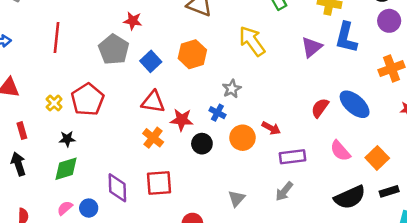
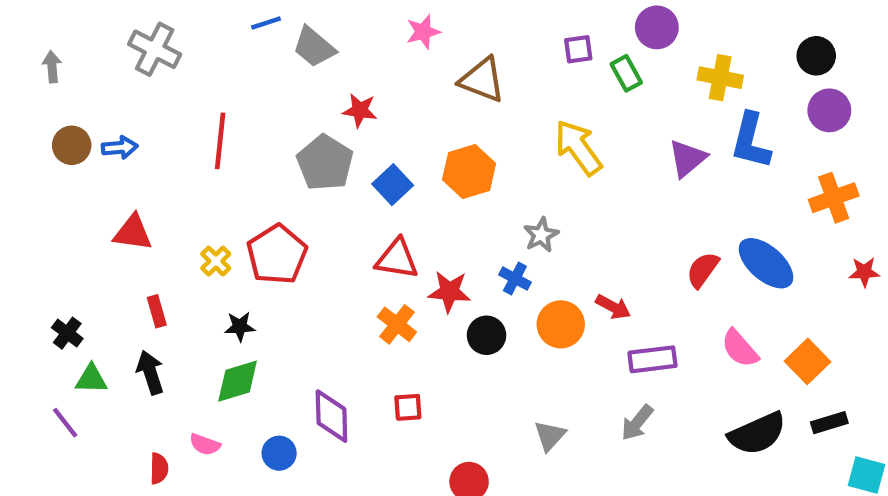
red square: (159, 183) -> (408, 407), size x0.6
pink semicircle: (65, 208) -> (205, 444), moved, turned -119

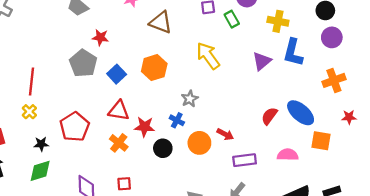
red line: (220, 141) -> (32, 82), moved
red pentagon: (277, 254) -> (75, 127), moved
pink semicircle: (740, 348) -> (288, 155), turned 132
orange square: (807, 361) -> (321, 141), moved, turned -36

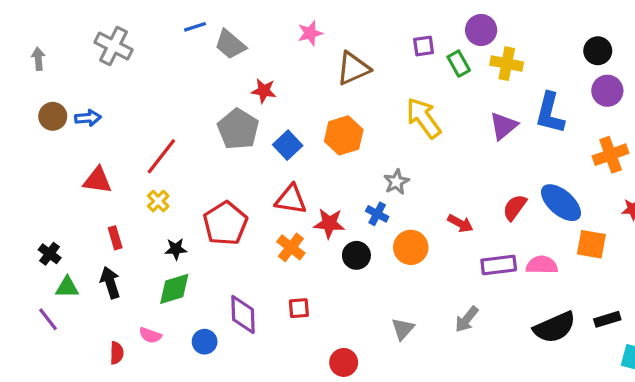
yellow cross: (278, 21) -> (507, 64), moved
brown triangle: (161, 22) -> (353, 68), turned -45
red line: (32, 82) -> (161, 156), turned 32
red arrow: (225, 134) -> (460, 223), moved
purple rectangle: (245, 160) -> (499, 265), moved

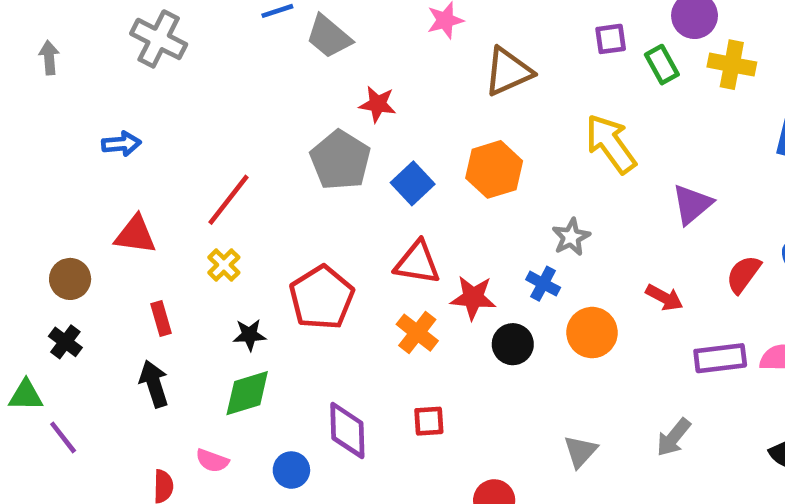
brown circle: (53, 116) -> (70, 279), moved
purple triangle: (503, 126) -> (692, 204), moved
green triangle: (67, 287) -> (26, 395), moved

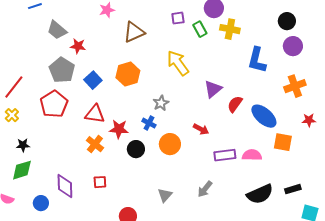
gray trapezoid: (329, 37) -> (57, 30), moved
red semicircle: (743, 274) -> (235, 104), moved
red pentagon: (322, 298) -> (54, 104), moved

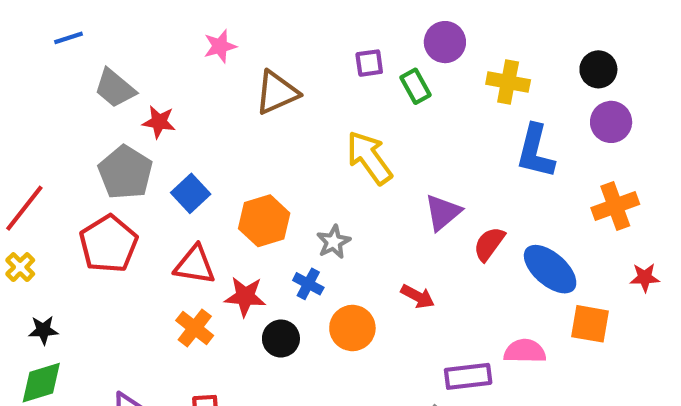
yellow cross: (230, 29) -> (508, 82), moved
orange hexagon: (128, 74) -> (264, 221), moved
purple rectangle: (225, 155) -> (468, 376), moved

